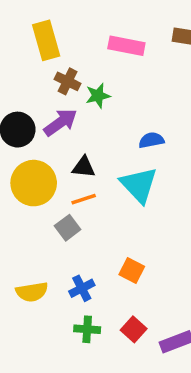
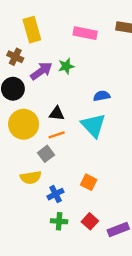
brown cross: (68, 81) -> (15, 57), moved
purple arrow: (60, 122) -> (41, 71), moved
yellow semicircle: (32, 292) -> (31, 177), moved

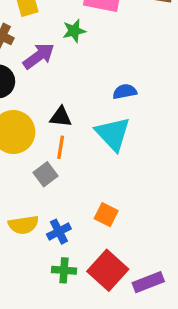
green star: (66, 66) -> (74, 31), moved
orange line: (57, 135) -> (61, 147), turned -63
yellow semicircle: (31, 177) -> (23, 225), moved
red square: (90, 221) -> (108, 270), size x1.6

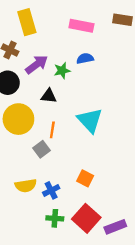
green star: (74, 31) -> (62, 71), moved
blue semicircle: (125, 92) -> (85, 58), moved
black triangle: (61, 117) -> (49, 96), moved

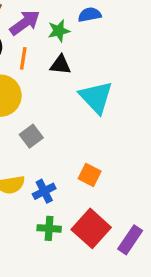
black triangle: (49, 96) -> (60, 65), moved
orange line: (52, 130) -> (23, 58), moved
purple rectangle: (115, 227) -> (130, 240), turned -35

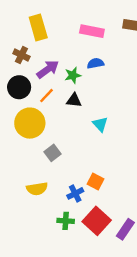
orange line: (23, 58) -> (47, 96), turned 35
cyan triangle: (96, 97) -> (100, 124), size x0.6
blue cross: (44, 191) -> (75, 193), moved

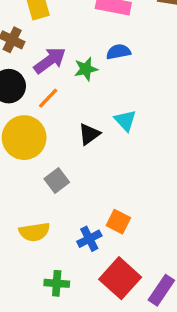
black triangle: (74, 100) -> (89, 134), moved, turned -42
cyan triangle: (100, 124) -> (125, 120), moved
green cross: (66, 221) -> (57, 283), moved

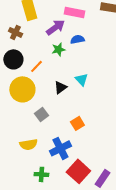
purple arrow: (50, 60) -> (55, 27), moved
orange square: (118, 222) -> (77, 123), moved, turned 32
blue cross: (89, 239) -> (60, 148), size x1.5

